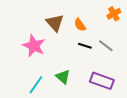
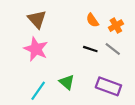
orange cross: (114, 14) -> (116, 26), moved
brown triangle: (55, 23) -> (37, 19), moved
orange semicircle: (80, 25) -> (92, 20), moved

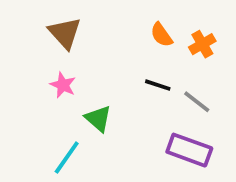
pink star: (36, 49) -> (63, 85), size x0.6
gray line: (113, 49) -> (197, 102), moved
green triangle: (67, 82) -> (98, 118), moved

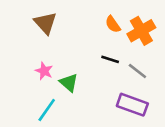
orange cross: (202, 44) -> (141, 31), size x1.5
pink star: (63, 85) -> (44, 71), moved

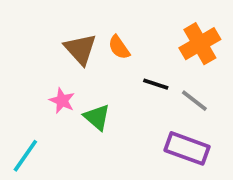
brown triangle: (45, 23) -> (80, 49), moved
orange semicircle: (113, 24) -> (119, 47), moved
cyan line: (47, 110) -> (25, 156), moved

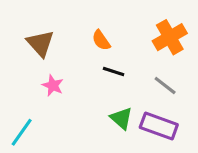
brown triangle: (80, 49) -> (40, 43), moved
black line: (156, 84) -> (114, 71), moved
green triangle: (97, 117) -> (121, 118), moved

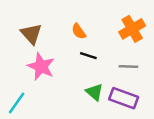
pink star: (53, 86) -> (41, 67), size x1.6
gray line: (165, 86) -> (128, 67), turned -36

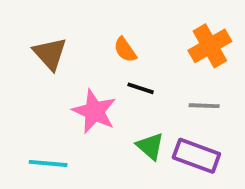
pink star: (41, 67) -> (94, 111), moved
cyan line: (17, 103) -> (48, 163), moved, turned 60

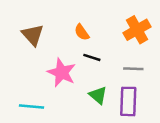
purple rectangle: (196, 156) -> (128, 101), turned 72

